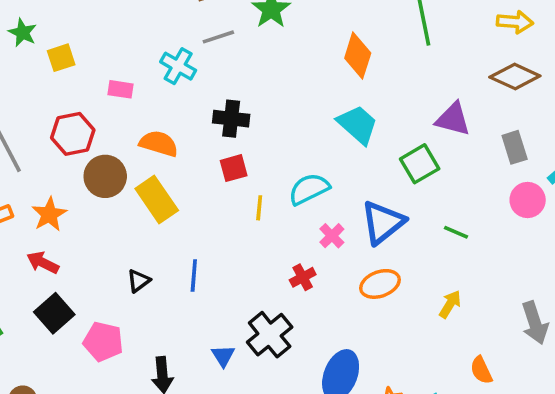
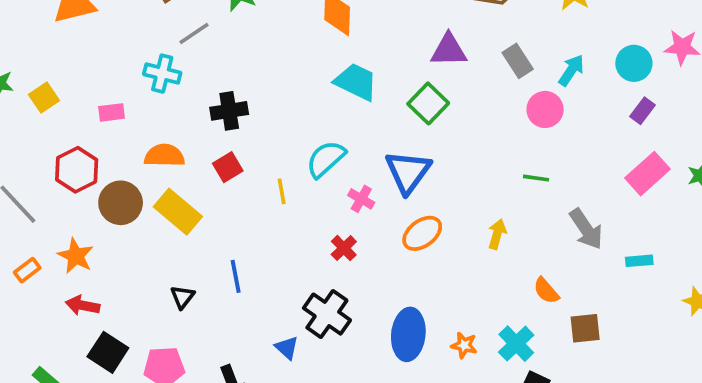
red square: (234, 168) -> (228, 167), moved
green line: (456, 232) -> (536, 178), moved

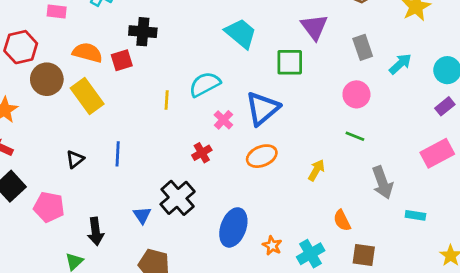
purple triangle: (449, 50) -> (314, 27), turned 40
green square: (428, 103) -> (290, 62), turned 32
pink circle: (545, 109) -> (356, 94), moved
red square: (228, 167) -> (122, 60), moved

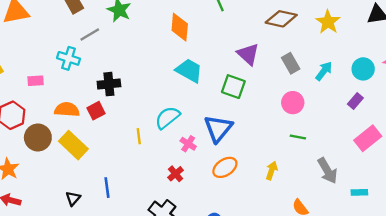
green square: (290, 62) -> (233, 87), turned 30
purple rectangle: (445, 106) -> (355, 101), moved

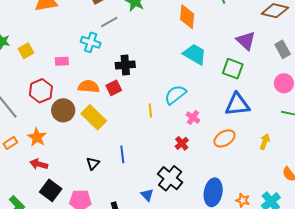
blue triangle: (218, 128) -> (237, 104), moved, turned 44

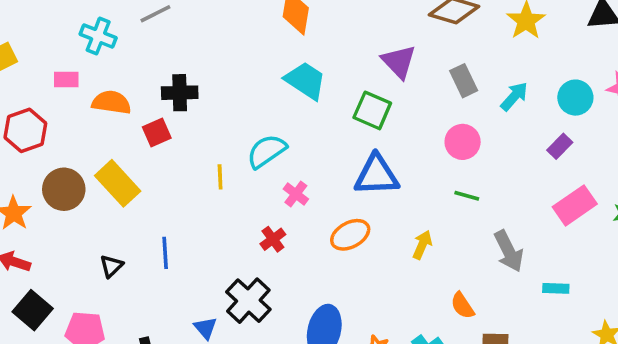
cyan cross: (91, 42) -> (98, 36), moved
orange semicircle: (89, 87) -> (111, 102), moved
brown circle: (63, 110) -> (64, 189), moved

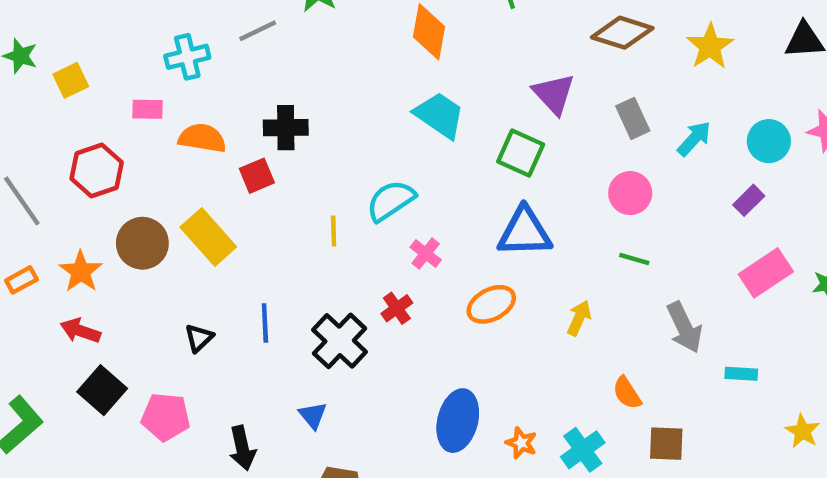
cyan cross: (98, 36) -> (187, 57), turned -36
black cross: (248, 301) -> (340, 341), moved

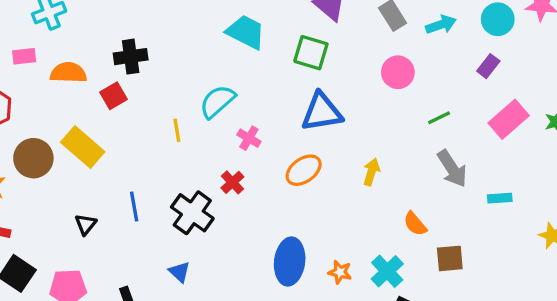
cyan arrow: (694, 138) -> (441, 25), turned 36
green line: (634, 259) -> (439, 118), moved, turned -35

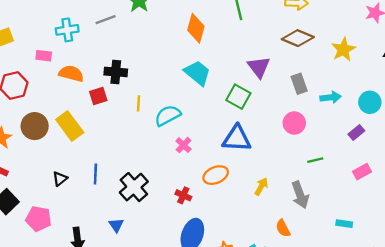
pink rectangle: (509, 119) -> (362, 172), size x0.7
yellow line: (177, 130) -> (138, 103), moved
gray arrow: (452, 169) -> (300, 195), moved
red cross: (232, 182) -> (183, 195), moved, turned -35

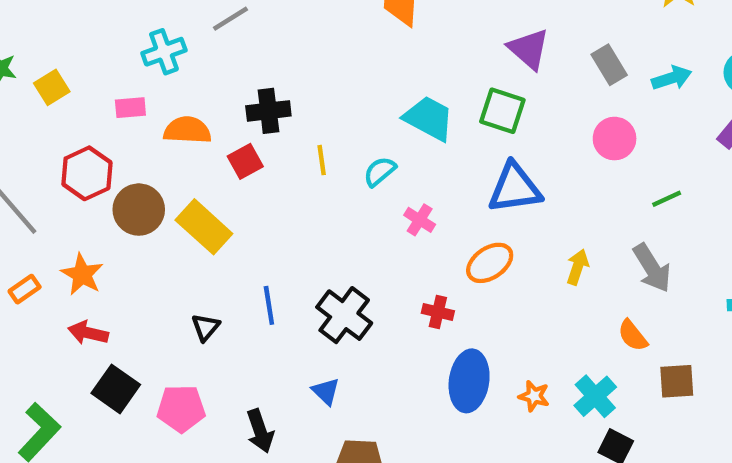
cyan trapezoid: (197, 73) -> (429, 118), moved
cyan semicircle: (168, 116) -> (380, 172), size x0.7
brown circle: (35, 126) -> (139, 210), moved

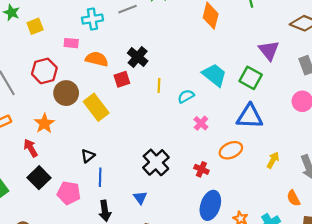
black cross: (268, 111) -> (138, 57), turned 36
orange star: (82, 274) -> (44, 123), moved
blue line: (269, 305) -> (100, 177), moved
red arrow: (88, 333) -> (31, 148), turned 36

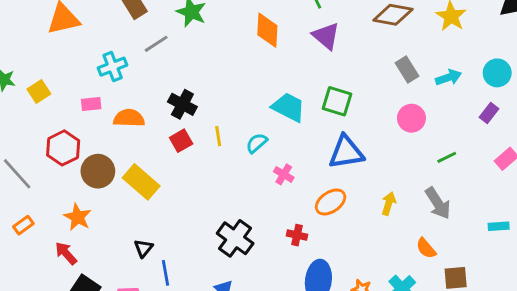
purple triangle: (269, 50) -> (326, 36), moved
red square: (122, 79) -> (181, 141), moved

